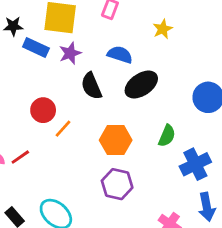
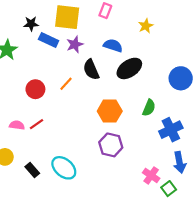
red circle: (43, 110) -> (35, 89), moved
orange line: (63, 129) -> (66, 84), moved

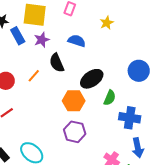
blue rectangle: (49, 40) -> (18, 36), turned 36
black ellipse: (129, 68) -> (92, 79), moved
blue cross: (171, 130) -> (130, 118), turned 35

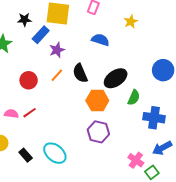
blue rectangle: (18, 36) -> (41, 35), turned 72
purple star: (42, 40) -> (57, 50), moved
black semicircle: (57, 63) -> (80, 73), moved
blue arrow: (138, 148) -> (162, 148), turned 72

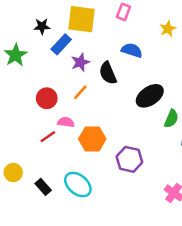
black semicircle: (80, 73) -> (108, 73), moved
orange hexagon: (97, 101) -> (92, 139), moved
pink semicircle: (11, 114) -> (66, 122), moved

